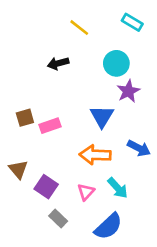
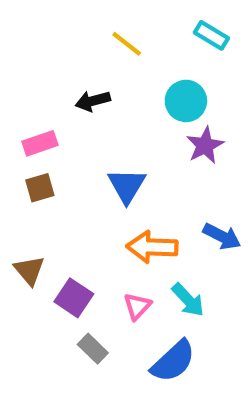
blue triangle: (102, 116) -> (127, 186), moved
pink rectangle: (50, 126) -> (40, 143), moved

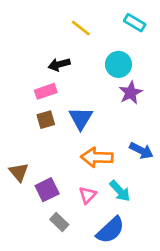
pink rectangle: (40, 143) -> (46, 91), moved
brown square: (40, 188) -> (46, 120), moved
purple square: (74, 298) -> (47, 190), turned 30

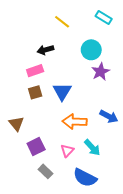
brown triangle: (19, 172) -> (16, 124), moved
blue semicircle: (110, 230) -> (85, 178), turned 70

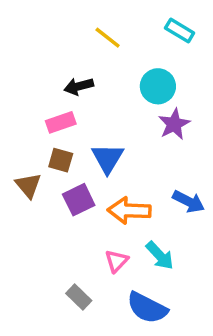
brown square: (35, 92) -> (61, 160), turned 32
brown triangle: (16, 124) -> (28, 185), moved
purple square: (36, 147) -> (79, 200), moved

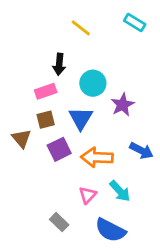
black arrow: (79, 86) -> (59, 64), turned -70
cyan circle: (158, 86) -> (93, 83), moved
purple star: (174, 124) -> (123, 105), moved
brown square: (61, 160) -> (46, 120), turned -30

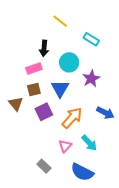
cyan rectangle: (135, 22) -> (91, 39), moved
orange arrow: (97, 157) -> (72, 118), turned 130

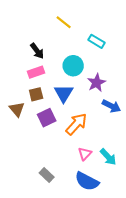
black arrow: (44, 48) -> (37, 51), moved, turned -42
blue arrow: (105, 113) -> (111, 106), moved
cyan arrow: (89, 143) -> (108, 157), moved
pink triangle: (65, 146) -> (85, 154), moved

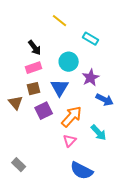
pink triangle: (85, 154) -> (70, 141), moved
cyan arrow: (108, 157) -> (99, 133), moved
gray rectangle: (47, 175) -> (19, 165), moved

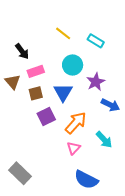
yellow line: (60, 21) -> (63, 33), moved
black arrow: (35, 48) -> (22, 51), moved
brown triangle: (16, 103) -> (13, 82), moved
gray rectangle: (19, 165) -> (20, 173), size x1.5

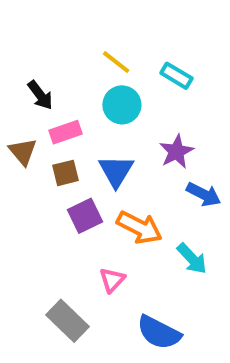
cyan circle: (73, 65) -> (122, 105), moved
orange arrow: (76, 123) -> (139, 227), turned 75
pink triangle: (74, 148) -> (112, 280), moved
gray rectangle: (20, 173) -> (67, 321), moved

